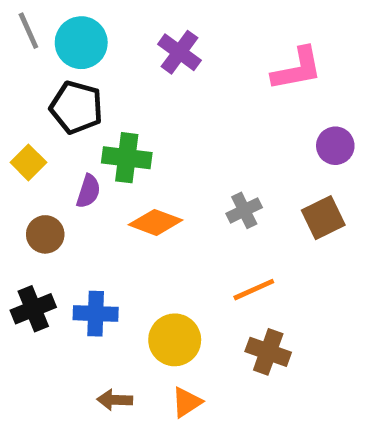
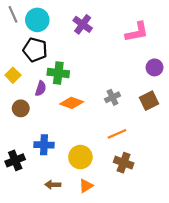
black cross: (33, 309) -> (15, 160), moved

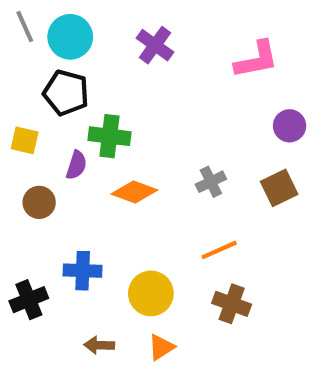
yellow square: (13, 75) -> (25, 140), turned -32

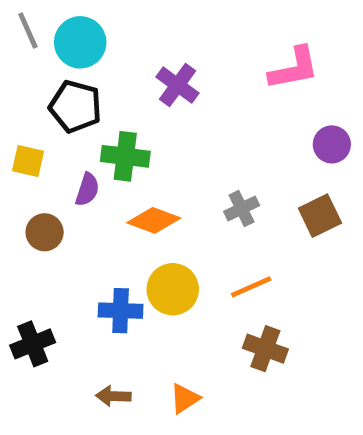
purple cross: (155, 45) -> (178, 85), moved
blue cross: (83, 271) -> (121, 311), moved
yellow circle: (151, 293) -> (173, 289), moved

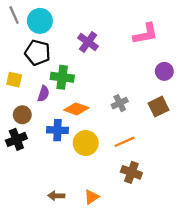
blue cross: (121, 311) -> (58, 130), moved
black cross: (33, 344) -> (16, 139), moved

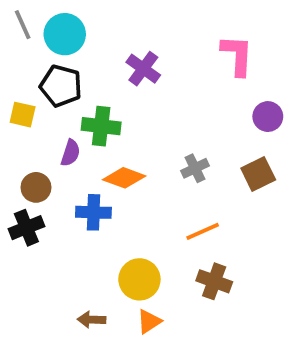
pink L-shape: (146, 34) -> (237, 55), turned -76
yellow square: (14, 80) -> (23, 115), moved
yellow circle: (86, 143) -> (139, 279), moved

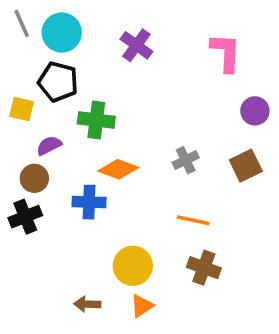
purple cross: (143, 69) -> (136, 45), moved
purple semicircle: (70, 153) -> (49, 146), moved, turned -135
orange line: (203, 231) -> (193, 220), turned 36

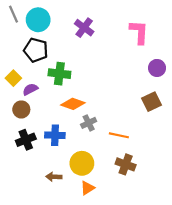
yellow square: (22, 109) -> (13, 78), moved, turned 32
gray cross: (186, 160) -> (89, 123), moved
blue cross: (89, 202) -> (55, 135), moved
black cross: (25, 217) -> (26, 140), moved
brown arrow: (87, 304) -> (54, 177), moved

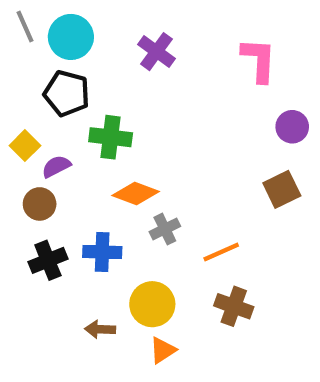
orange line: (119, 135) -> (221, 252), turned -36

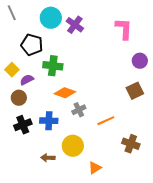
cyan circle: (71, 37) -> (51, 18), moved
brown cross: (234, 306) -> (131, 144), moved
orange triangle: (163, 350) -> (95, 168), moved

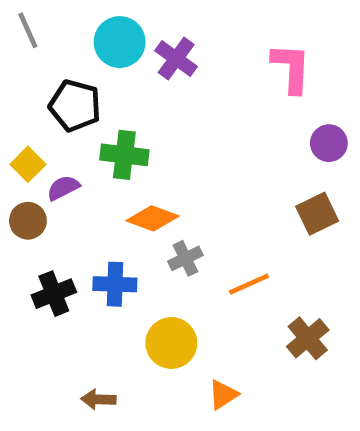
brown circle: (19, 98) -> (28, 221), moved
brown cross: (131, 144) -> (308, 338), turned 30
brown arrow: (48, 158) -> (98, 399), moved

